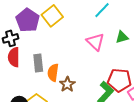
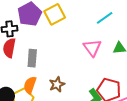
orange semicircle: (53, 73) -> (30, 85), moved

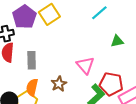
pink triangle: (92, 48) -> (85, 65), moved

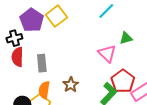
pink triangle: (85, 65) -> (107, 53), moved
red pentagon: (111, 84) -> (123, 81), turned 30

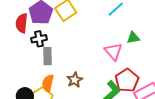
black cross: (14, 38) -> (39, 39), moved
red semicircle: (18, 57) -> (22, 23), moved

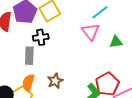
black cross: (39, 39) -> (41, 37), moved
pink triangle: (113, 51) -> (91, 32), moved

